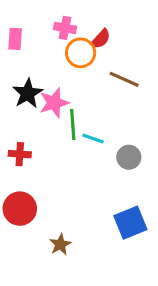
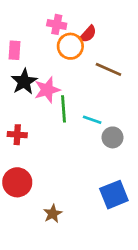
pink rectangle: (15, 39) -> (15, 50), moved
cyan line: (93, 139) -> (92, 120), moved

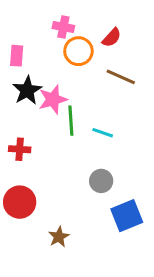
red semicircle: (88, 34) -> (112, 38), moved
gray circle: (113, 137) -> (101, 181), moved

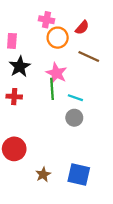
pink star: (53, 99) -> (56, 73), moved, turned -30
red cross: (20, 149) -> (14, 97), moved
gray circle: (101, 181) -> (74, 118), moved
blue square: (127, 216) -> (79, 174), moved, turned 35

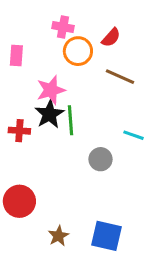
black star: (20, 67) -> (49, 114), moved
pink star: (56, 73) -> (51, 90), moved, turned 30
cyan line: (75, 98) -> (134, 135), moved

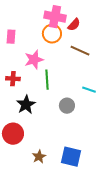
pink cross: (63, 27) -> (55, 17), moved, size x1.5
black star: (49, 114) -> (26, 105), moved
red cross: (19, 131) -> (13, 79), moved

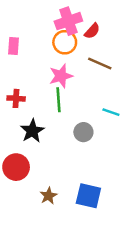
pink cross: (55, 17) -> (68, 21), turned -30
pink star: (34, 60) -> (61, 76), moved

